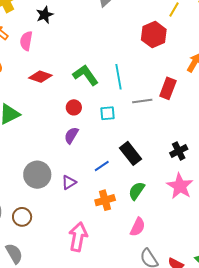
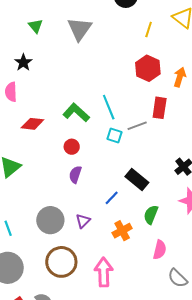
red hexagon: (154, 35) -> (148, 68), moved
cyan square: (108, 113) -> (114, 136), moved, turned 35
brown circle: (22, 217) -> (61, 262), moved, size x1.6

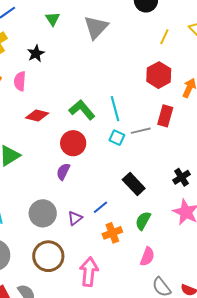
red circle: (72, 147) -> (73, 143), size x1.6
purple semicircle: (75, 174) -> (63, 172), moved
blue line: (112, 198) -> (101, 207), moved

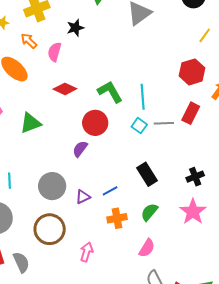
pink arrow: (89, 272) -> (87, 252), size x0.7

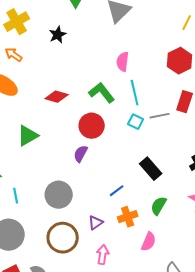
pink semicircle: (54, 52) -> (123, 62), moved
purple triangle: (83, 197) -> (96, 223), moved
pink semicircle: (147, 248) -> (149, 242), moved

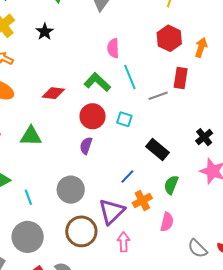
cyan square: (136, 122) -> (124, 119), moved
green triangle: (28, 136) -> (31, 136), turned 40
purple triangle: (96, 223) -> (112, 211), size x1.8

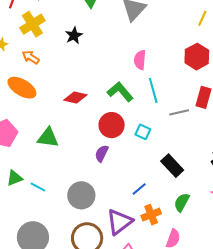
cyan line: (28, 197) -> (38, 187), moved, turned -49

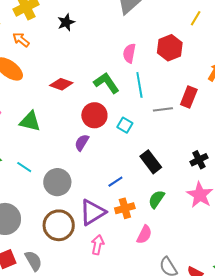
red hexagon: (197, 57) -> (170, 48), moved
cyan line: (38, 187) -> (24, 167), moved

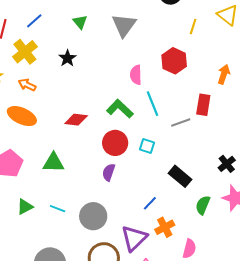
green semicircle: (156, 199) -> (203, 205), moved

